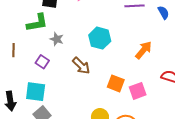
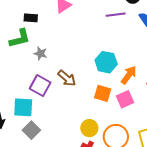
cyan hexagon: (100, 38) -> (106, 62), moved
orange arrow: (144, 50) -> (129, 75), moved
purple square: (42, 62) -> (40, 86), moved, size x1.5

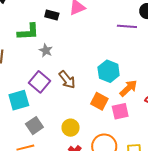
black rectangle: (31, 18) -> (52, 15), moved
cyan square: (23, 107) -> (19, 100), turned -30
yellow circle: (89, 128) -> (71, 128), moved
gray square: (31, 130) -> (34, 126), moved

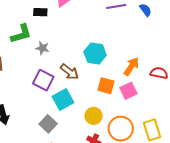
cyan hexagon: (109, 71) -> (95, 54), moved
cyan square: (19, 100) -> (63, 99), moved
yellow circle: (71, 128) -> (94, 116), moved

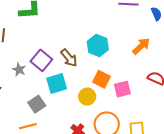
gray star: (42, 48) -> (19, 70), moved
orange arrow: (131, 66) -> (141, 46), moved
yellow circle: (94, 116) -> (87, 97), moved

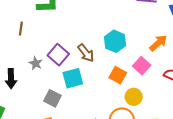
pink square: (122, 89) -> (142, 66), moved, turned -36
yellow circle: (87, 97) -> (134, 97), moved
gray square: (37, 104) -> (52, 98), turned -30

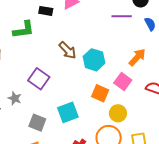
brown arrow: (86, 53) -> (68, 50), moved
gray star: (36, 63) -> (15, 98), moved
cyan square: (73, 78) -> (68, 112), moved

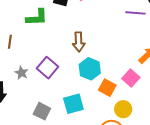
brown arrow: (68, 50) -> (79, 42), turned 36
cyan hexagon: (94, 60) -> (90, 69), moved
gray star: (15, 98) -> (21, 73), moved

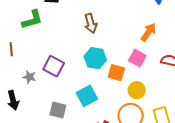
brown arrow: (79, 42) -> (91, 23), moved

